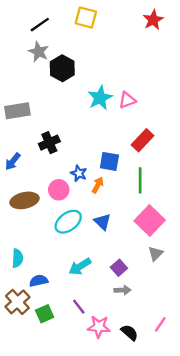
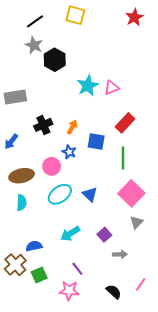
orange arrow: (98, 185) -> (72, 127), moved
cyan semicircle: (17, 258) -> (22, 203), moved
gray arrow: (122, 290) -> (120, 254), moved
purple line: (79, 307) -> (77, 269), moved
pink star: (99, 327) -> (69, 291), moved

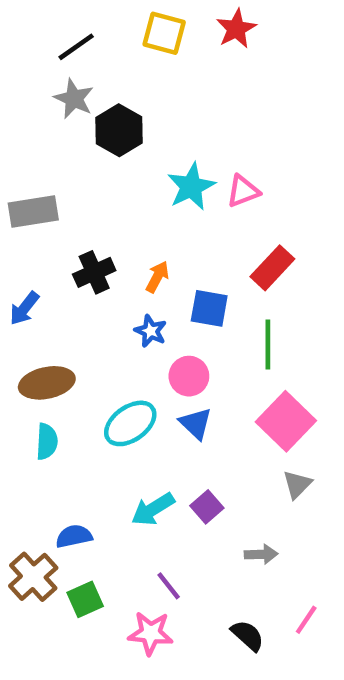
red star: (134, 17) -> (236, 29), moved
pink circle: (52, 166) -> (189, 376), moved
purple square: (104, 235) -> (207, 507), moved

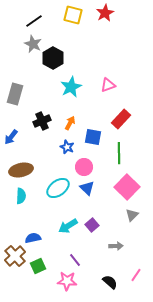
cyan star: (191, 187) -> (71, 87), moved
gray rectangle: (33, 211) -> (15, 94), turned -65

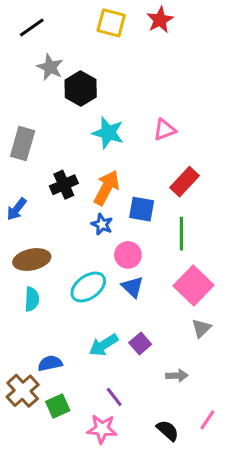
black line: (34, 21) -> (32, 27), moved
cyan star: (71, 87) -> (108, 133), turned -30
orange arrow: (70, 123) -> (107, 188), size x1.6

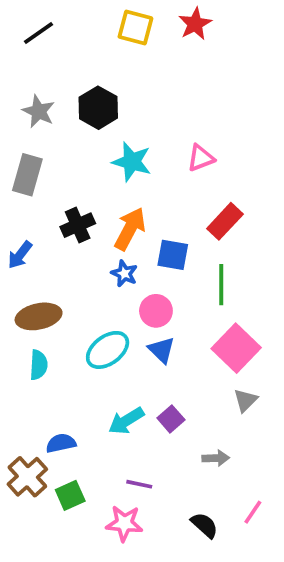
gray star: (50, 67) -> (39, 111), moved
purple line: (114, 397) -> (139, 484), turned -40

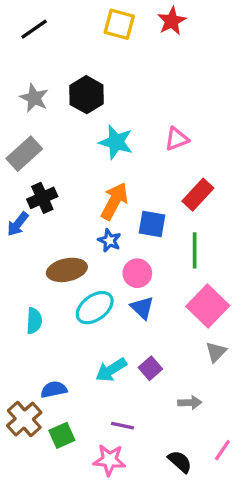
gray rectangle: (27, 175) -> (24, 154), turned 32
black cross: (78, 225) -> (42, 198), moved
brown ellipse: (39, 316) -> (67, 270), moved

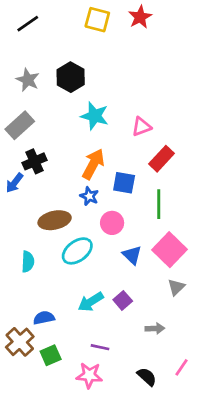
pink triangle: (177, 139) -> (141, 127), moved
blue triangle: (142, 308) -> (132, 255), moved

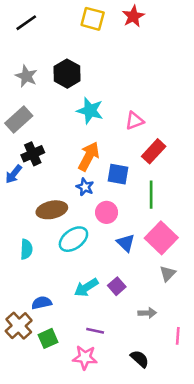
pink line: (182, 367) -> (178, 336), moved, turned -30

